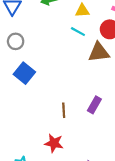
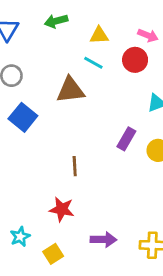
brown triangle: (99, 52) -> (70, 90), moved
purple rectangle: (94, 105) -> (126, 139), moved

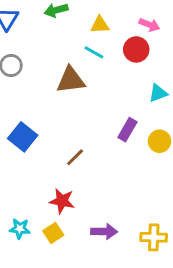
blue square: (23, 117) -> (23, 137), moved
brown line: (75, 166) -> (75, 157), turned 48
cyan star: (20, 237) -> (20, 229), turned 30
yellow square: (53, 254) -> (53, 233), moved

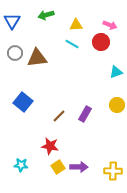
brown triangle: (71, 80) -> (37, 58), moved
purple rectangle: (127, 130) -> (85, 114), moved
yellow square: (53, 233) -> (58, 167), moved

